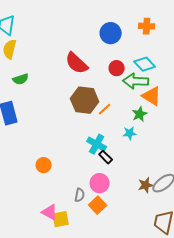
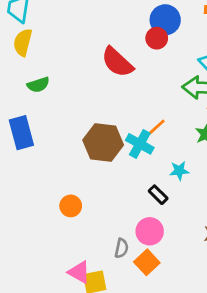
red circle: (117, 68) -> (157, 38), moved
brown hexagon: (85, 100) -> (103, 142), moved
cyan star: (130, 133) -> (179, 171), moved
cyan cross: (97, 144) -> (140, 144), moved

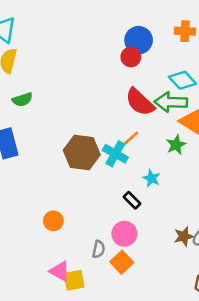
red semicircle: (117, 62) -> (140, 102), moved
cyan star: (179, 171) -> (151, 178), turned 30
orange circle: (71, 206) -> (53, 221), moved

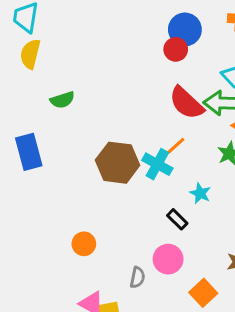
green semicircle: (22, 100) -> (62, 100), moved
orange square: (122, 262) -> (203, 293), moved

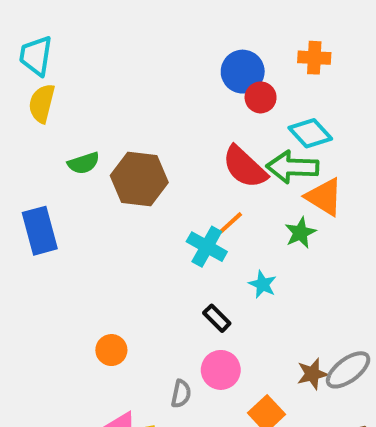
red circle: (176, 49) -> (261, 97), moved
brown hexagon: (118, 163) -> (139, 179), moved
black rectangle: (177, 219) -> (217, 318), moved

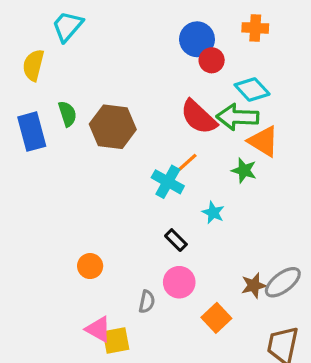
cyan trapezoid: (36, 56) -> (67, 26), moved, turned 32
green semicircle: (84, 163) -> (67, 114), turned -90
blue rectangle: (40, 231) -> (32, 132), moved
green star: (300, 233) -> (244, 170), turned -30

